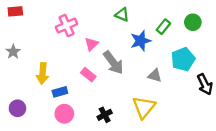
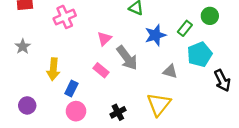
pink cross: (66, 26) -> (65, 17), moved
green rectangle: (163, 27) -> (185, 28), moved
blue rectangle: (60, 92) -> (71, 88), turned -48

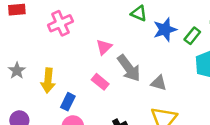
blue star: (155, 35) -> (165, 30), moved
gray star: (23, 46) -> (17, 71), moved
gray triangle: (170, 71) -> (159, 83), moved

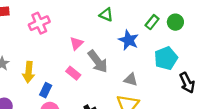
blue star: (165, 30) -> (129, 40), moved, turned -30
green rectangle: (192, 36) -> (152, 22), moved
gray triangle: (159, 83) -> (131, 80), moved

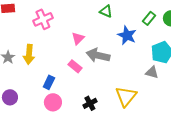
gray arrow: (98, 61) -> (98, 55), turned 140
yellow arrow: (29, 72) -> (29, 54), moved
gray triangle: (131, 80) -> (152, 72), moved

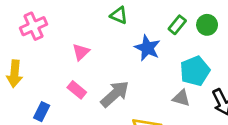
gray arrow: (98, 55) -> (115, 94), moved, turned 125

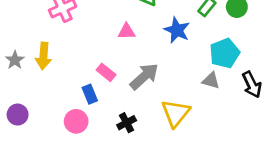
pink triangle: (81, 52) -> (127, 31), moved, turned 42
blue rectangle: (42, 112) -> (90, 94), moved, turned -48

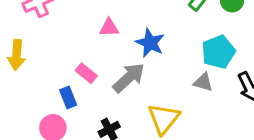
blue star: (177, 30) -> (150, 43), moved

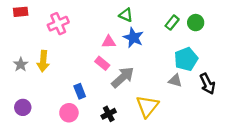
blue star: (150, 43) -> (133, 38), moved
pink rectangle: (86, 73) -> (102, 63), moved

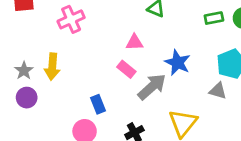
green rectangle: (172, 23) -> (214, 18), turned 40
blue star: (133, 38) -> (178, 62), moved
purple circle: (23, 107) -> (27, 98), moved

